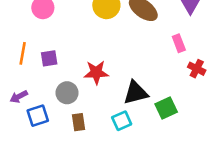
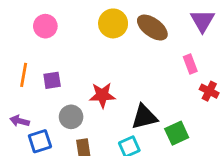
purple arrow: (19, 97) -> (20, 121), turned 42

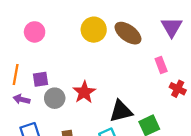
red star: (102, 95) -> (84, 92), turned -30
gray circle: (71, 117) -> (55, 98), moved
purple arrow: (20, 121) -> (22, 99), moved

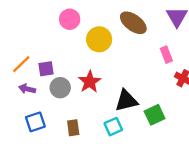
yellow circle: (94, 30) -> (99, 39), moved
pink circle: (35, 32) -> (70, 19), moved
orange line: (16, 74) -> (21, 64), turned 36

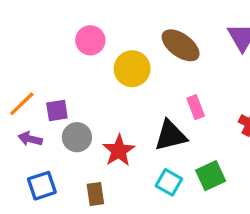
pink rectangle: (166, 55) -> (196, 107), moved
red star: (90, 82) -> (119, 151), moved
black triangle: (126, 101) -> (171, 136), moved
cyan square: (113, 127) -> (169, 182), moved, turned -36

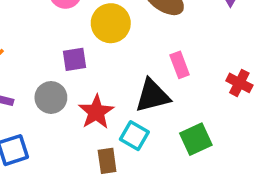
purple square: (57, 110) -> (74, 59), moved
cyan square: (169, 182) -> (134, 136), moved
brown rectangle: (95, 194) -> (107, 161), moved

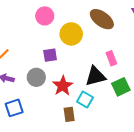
green square: (196, 139) -> (121, 87), moved

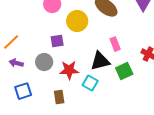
red star: (63, 86) -> (69, 70), turned 30
brown rectangle: (69, 114) -> (59, 97), moved

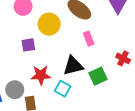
pink rectangle: (115, 44) -> (89, 39), moved
gray circle: (44, 62) -> (15, 90), moved

